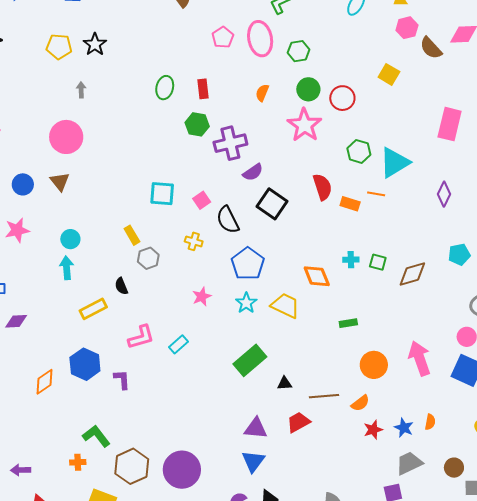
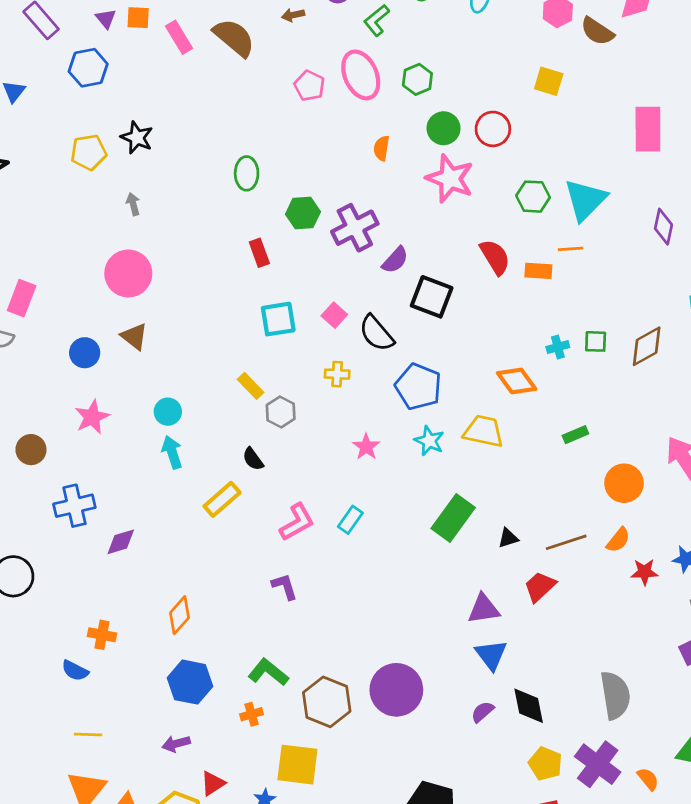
red rectangle: (203, 89) -> (259, 253), moved
blue hexagon: (85, 364) -> (190, 682), moved
red star: (373, 430) -> (644, 572), turned 30

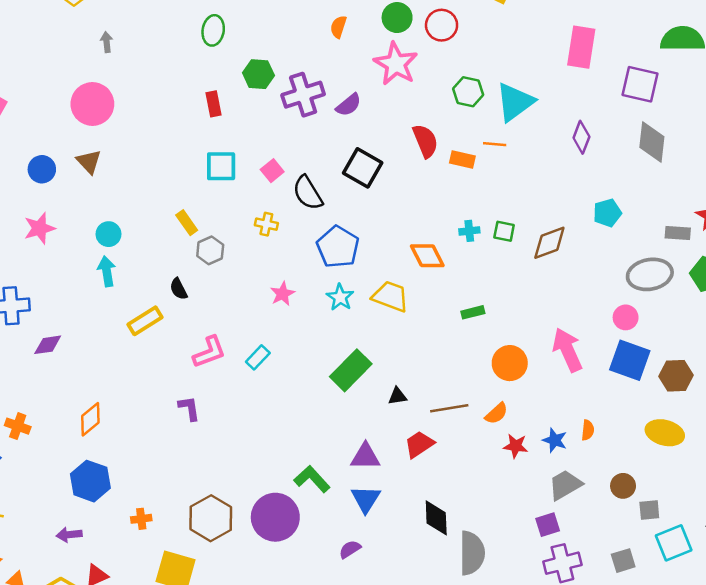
purple semicircle: (395, 260) -> (349, 105), moved
green L-shape: (268, 672) -> (312, 479), moved
black diamond: (529, 706) -> (436, 518), moved

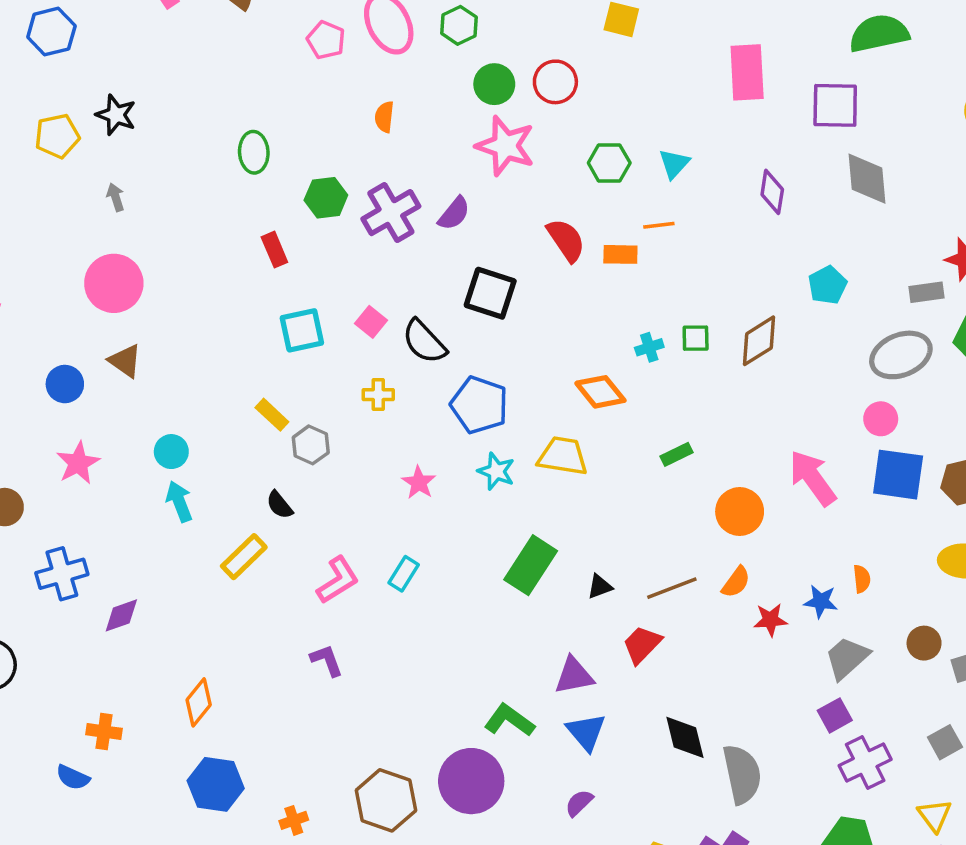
orange semicircle: (338, 27) -> (384, 117), moved
cyan triangle: (515, 102) -> (674, 164), size x0.6

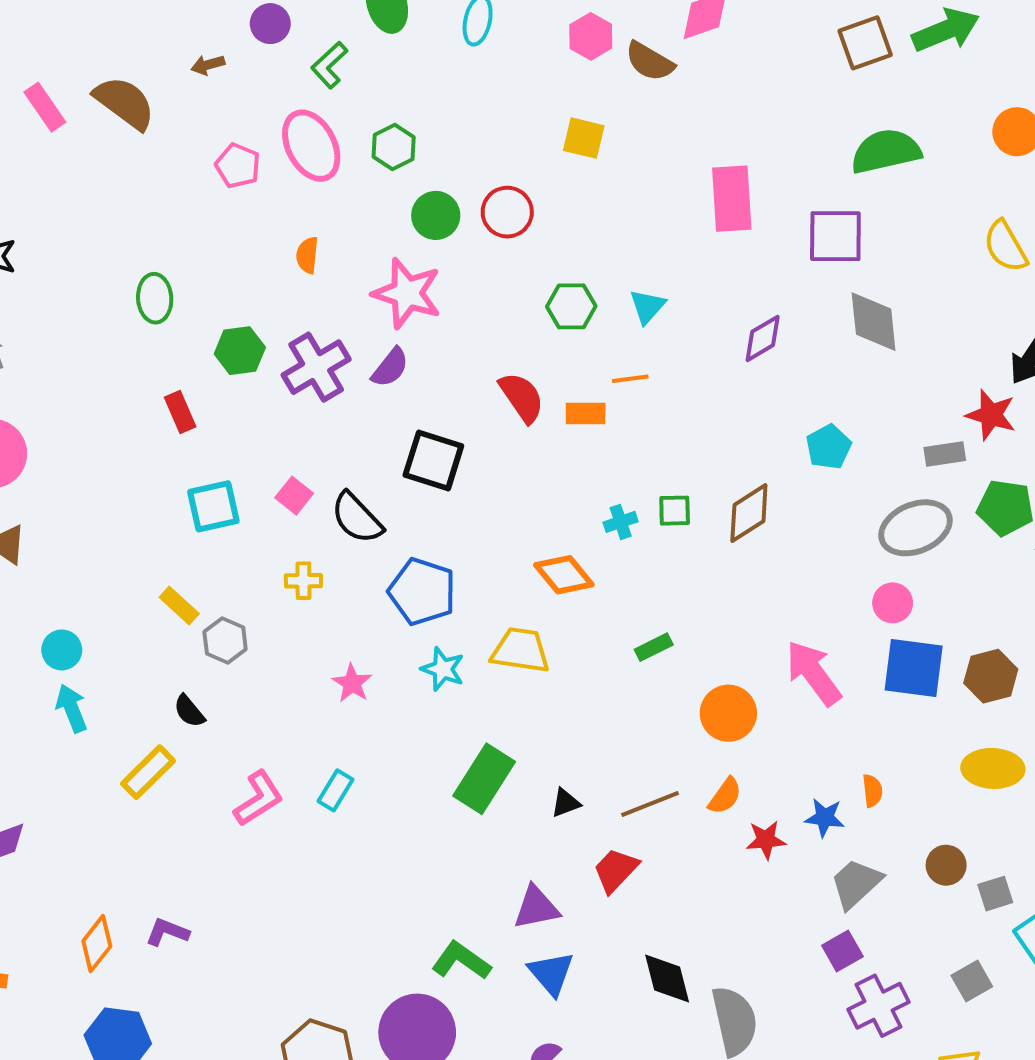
pink star: (505, 146) -> (407, 293), moved
purple diamond: (772, 192) -> (763, 338), turned 51
purple L-shape: (327, 660) -> (167, 932), moved, turned -48

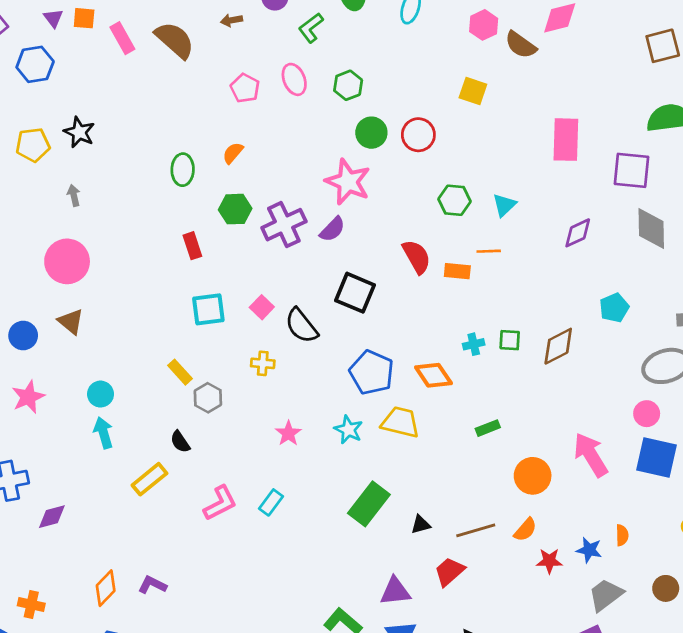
pink ellipse: (311, 146) -> (294, 79), size x0.7
orange semicircle: (307, 255) -> (233, 153), moved, turned 30
blue pentagon: (422, 592) -> (372, 372), moved

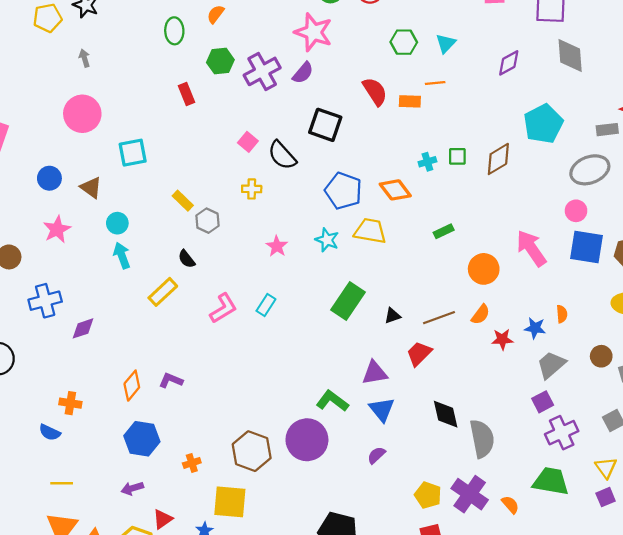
cyan pentagon: (614, 308) -> (543, 124), size x1.6
cyan square: (208, 309) -> (133, 153), moved
brown triangle: (71, 322) -> (91, 187), moved

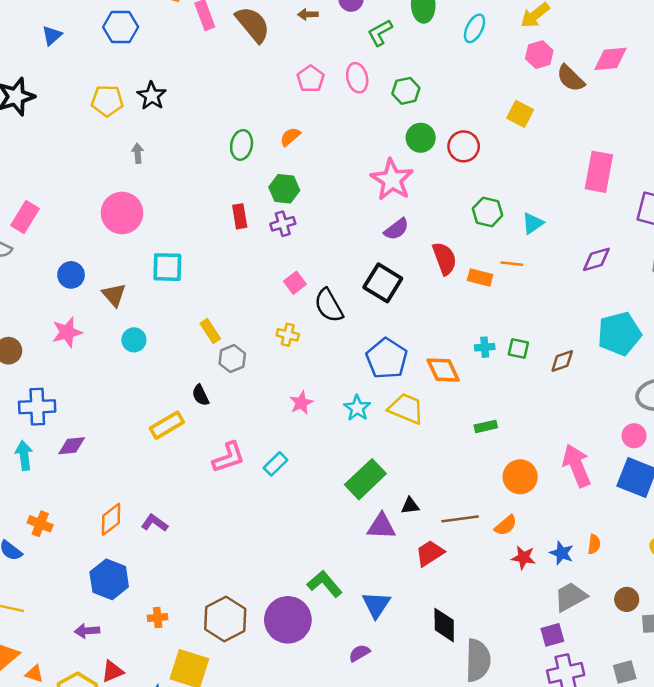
purple cross: (262, 71) -> (283, 224), moved, size x0.6
purple semicircle: (303, 73) -> (396, 229), moved
brown diamond: (498, 159) -> (562, 361), size x0.7
cyan arrow: (122, 255) -> (24, 455), moved
purple triangle: (375, 373) -> (381, 526), moved

